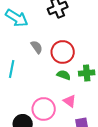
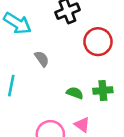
red circle: (63, 52) -> (98, 42), moved

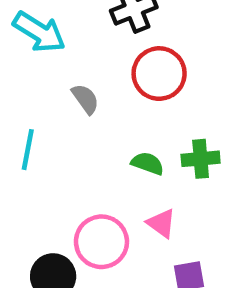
red circle: (98, 42) -> (159, 74), moved

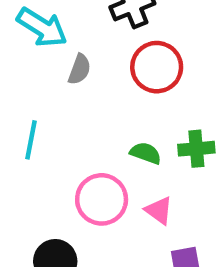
gray semicircle: (85, 99) -> (79, 69), moved, turned 56
pink circle: (101, 242) -> (102, 199), moved

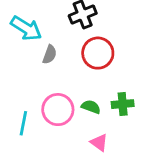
cyan line: (31, 140) -> (23, 123), moved
pink circle: (102, 199) -> (58, 110), moved

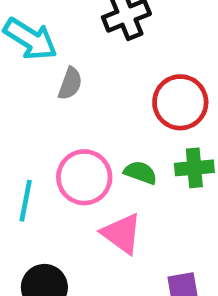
red circle: (98, 53) -> (180, 102), moved
pink triangle: (99, 143) -> (122, 233), moved, size x1.4

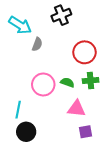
cyan line: (26, 201) -> (18, 110), moved
pink triangle: (122, 233) -> (76, 109), moved, turned -30

